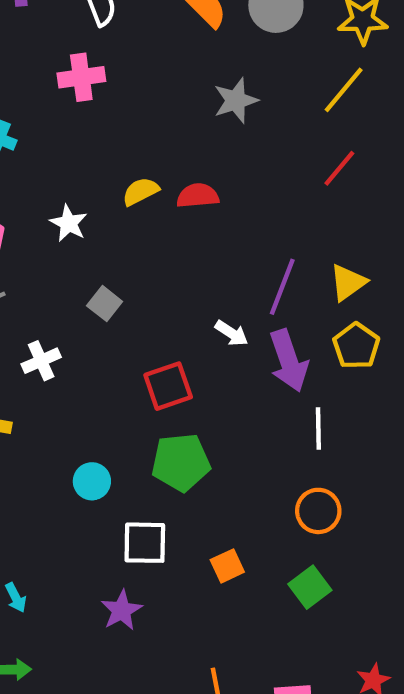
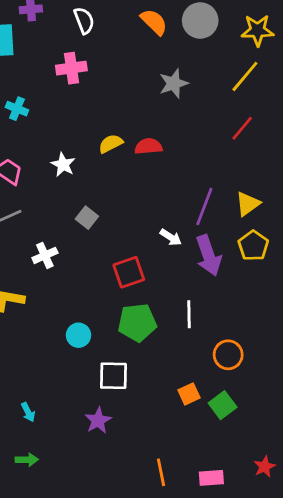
white line: (318, 428) -> (189, 314), moved
orange square: (227, 566) -> (189, 394), moved

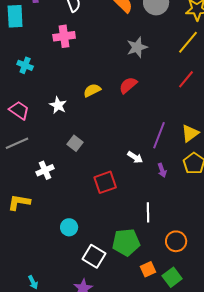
red semicircle: (148, 146) -> (128, 85), moved, turned -36
purple arrow: (209, 255) -> (162, 170), size x0.5
green pentagon: (137, 323) -> (126, 242), moved
white square: (113, 376) -> (94, 256), turned 30

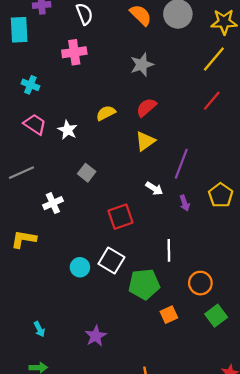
gray star: (137, 47) -> (142, 65), moved
pink trapezoid: (19, 110) -> (35, 124), moved
yellow triangle: (190, 133) -> (145, 141), moved
white square: (94, 256) -> (111, 261), moved
green square: (172, 277) -> (216, 316), moved

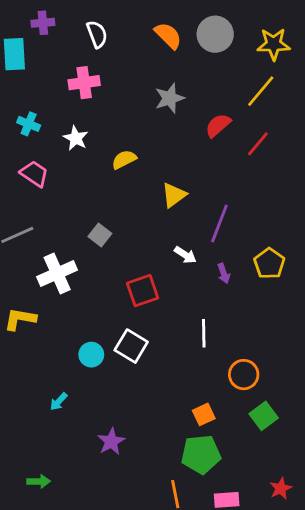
red semicircle: (146, 107) -> (218, 125), moved
white star: (68, 130) -> (76, 138), moved
white cross: (53, 203) -> (57, 273), size x1.5
green pentagon: (144, 284) -> (201, 454), moved
cyan arrow: (39, 329) -> (59, 402), moved, turned 70

